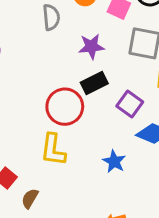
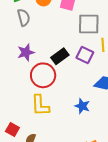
purple star: (91, 47) -> (26, 52), moved
purple square: (130, 104) -> (85, 55), moved

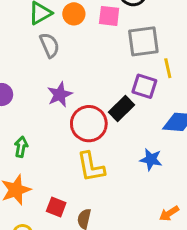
black rectangle: (60, 56) -> (121, 109), moved

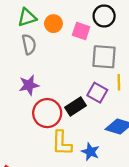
yellow L-shape: (91, 167) -> (62, 143), moved

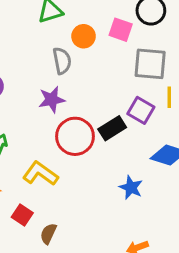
orange circle: (53, 24) -> (84, 36), moved
gray semicircle: (29, 44) -> (62, 61), moved
yellow L-shape: (62, 143) -> (40, 174), moved, turned 124

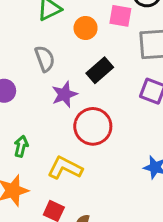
gray semicircle: (62, 61) -> (45, 59), moved
black rectangle: (112, 128) -> (100, 70), moved

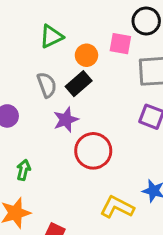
black rectangle: (100, 70) -> (79, 84), moved
yellow L-shape: (65, 168) -> (117, 207), moved

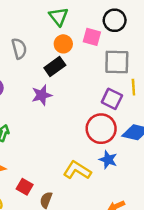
green triangle: (51, 36) -> (59, 16), moved, turned -48
gray semicircle: (47, 85) -> (19, 49), moved
red circle: (93, 151) -> (101, 129), moved

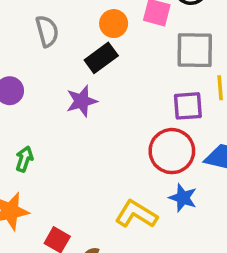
purple square: (112, 99) -> (188, 106), turned -30

